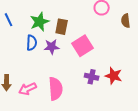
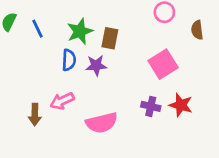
pink square: (83, 46) -> (163, 64), moved
pink arrow: (28, 89) -> (62, 101), moved
pink semicircle: (56, 89) -> (102, 123), turned 80

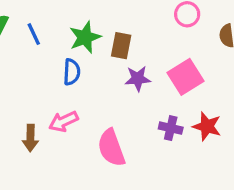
purple star: (96, 65) -> (138, 79), moved
pink semicircle: (102, 123) -> (111, 148), turned 84

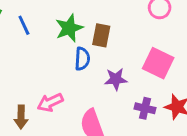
blue semicircle: (72, 72) -> (82, 59), moved
pink square: (185, 77) -> (158, 63), turned -32
purple star: (138, 79) -> (116, 79), moved

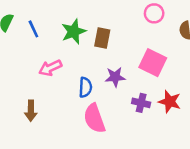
blue semicircle: (82, 59) -> (85, 87), moved
pink arrow: (50, 102) -> (50, 68), moved

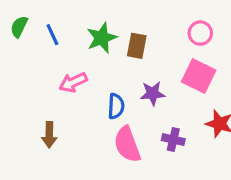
pink circle: (154, 13) -> (200, 33), moved
purple cross: (141, 103) -> (173, 140), moved

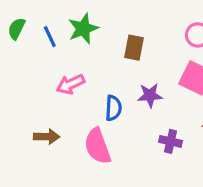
green star: (102, 38) -> (83, 29), moved
brown arrow: (49, 135) -> (47, 137), turned -90
pink semicircle: (127, 144) -> (97, 146), moved

